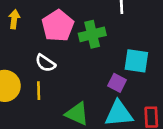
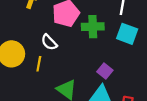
cyan square: (136, 61) -> (127, 34), moved

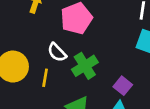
green cross: (93, 27) -> (85, 66), moved, turned -30

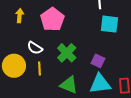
white semicircle: (57, 52) -> (35, 48), moved

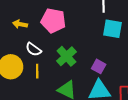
yellow arrow: (20, 16) -> (20, 24), moved, turned -88
pink pentagon: (52, 19) -> (53, 21), turned -30

